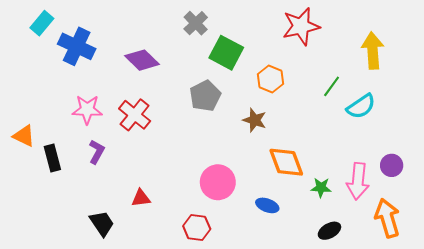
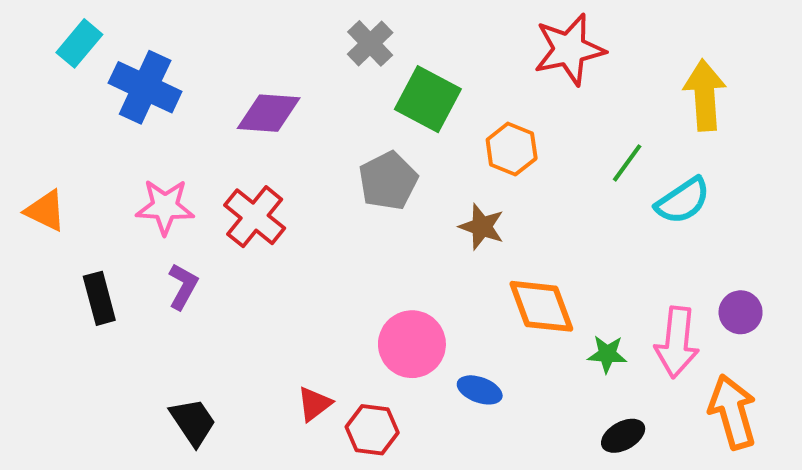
purple diamond: (142, 60) -> (269, 113), turned -40
orange triangle: (24, 136) -> (46, 211), moved
red triangle: (141, 198) -> (314, 404), moved, turned -30
blue ellipse: (267, 205) -> (480, 390), moved

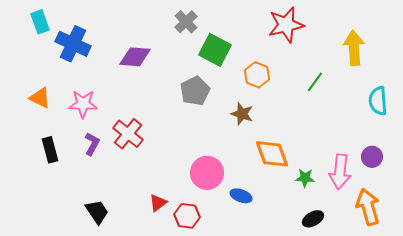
cyan rectangle: (79, 43) -> (40, 22), turned -60
cyan semicircle: (683, 201) -> (378, 101), moved, turned 120
orange triangle: (46, 211) -> (40, 98), moved
red cross: (255, 217) -> (128, 134), moved

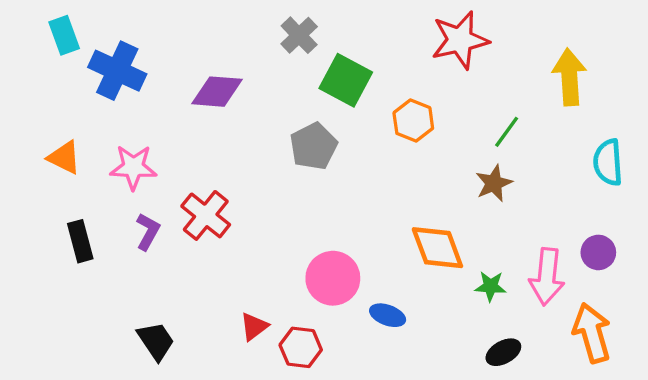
brown star: (242, 114) -> (494, 183), moved, turned 30

